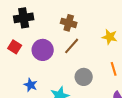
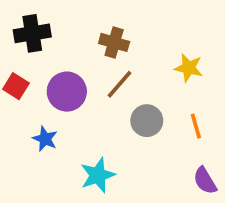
gray circle: (84, 77) -> (147, 121), moved
blue star: (31, 85) -> (45, 139), moved

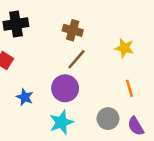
purple circle: (67, 92) -> (65, 88), moved
gray circle: (147, 121) -> (108, 119), moved

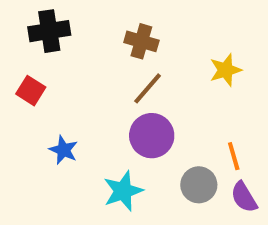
yellow star: (124, 48) -> (225, 70), turned -30
purple circle: (65, 88) -> (152, 136), moved
orange line: (129, 88) -> (234, 156), moved

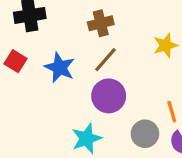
brown cross: (141, 41) -> (101, 23), turned -30
blue star: (64, 150) -> (60, 67), moved, size x1.4

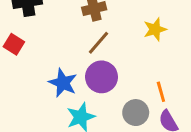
blue star: (60, 67) -> (63, 83), moved

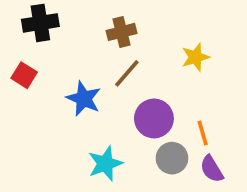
purple circle: (102, 77) -> (154, 118), moved
blue star: (63, 83) -> (84, 99), moved

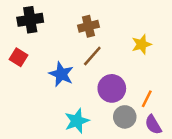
orange line: (203, 133) -> (147, 99), turned 42

